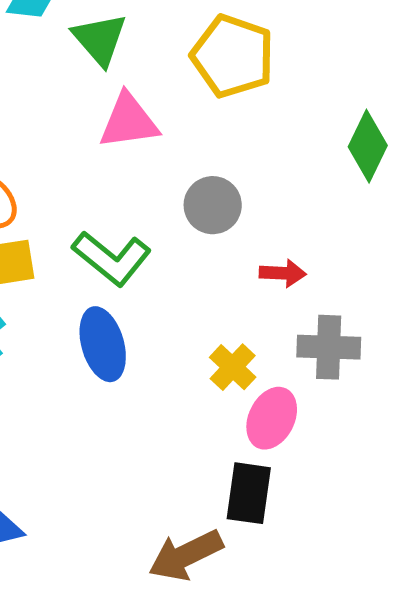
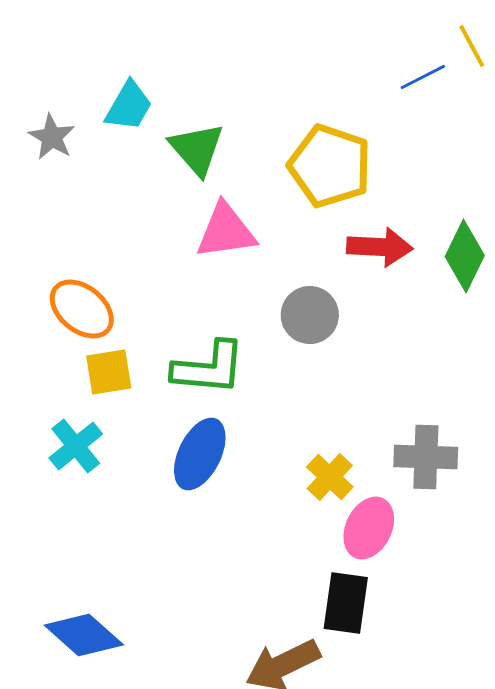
green L-shape: (112, 258) -> (209, 368), turned -34
red arrow: (283, 273) -> (380, 247), moved, size x1.4
blue ellipse: (103, 344) -> (200, 454), turned 42

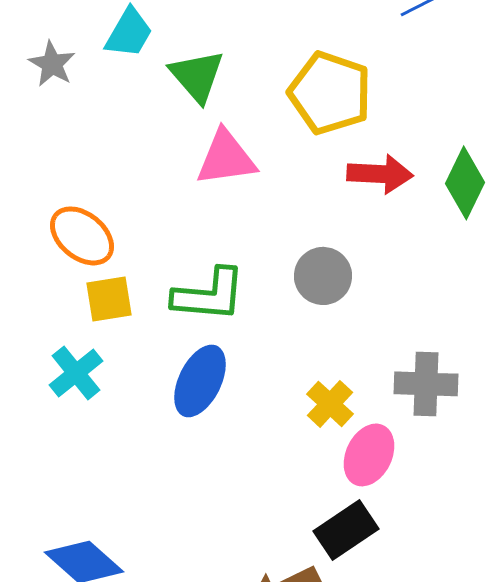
gray circle: (310, 315) -> (323, 276), moved
black rectangle: (346, 603) -> (346, 530), turned 48

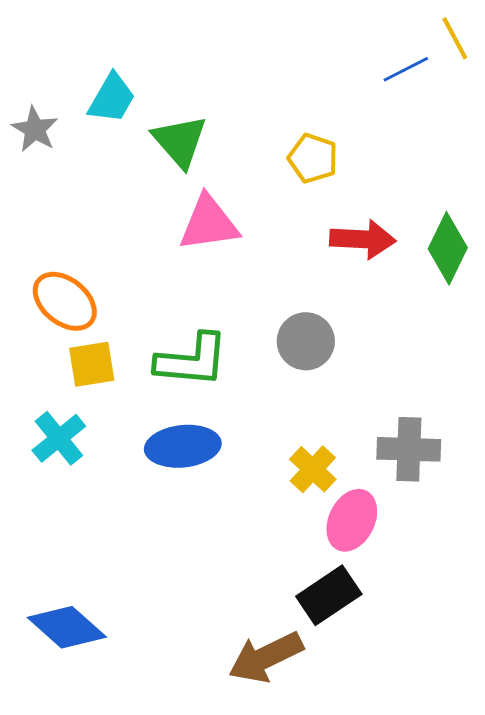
yellow pentagon: (330, 93) -> (313, 158), size x0.6
blue ellipse: (200, 381) -> (183, 446), turned 58

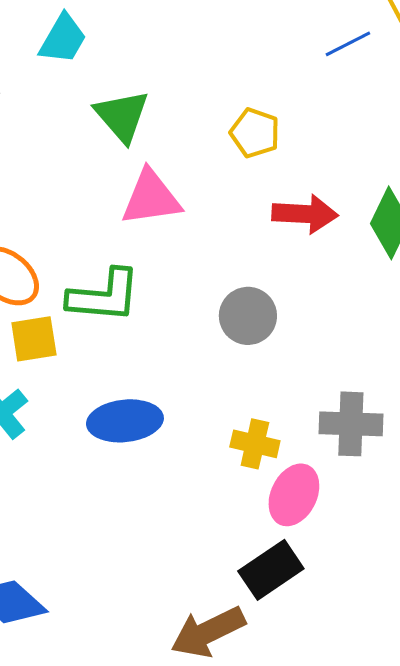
cyan trapezoid: (112, 98) -> (63, 39), moved
green L-shape: (192, 360) -> (104, 296), moved
yellow cross: (313, 469) -> (255, 444), turned -30

